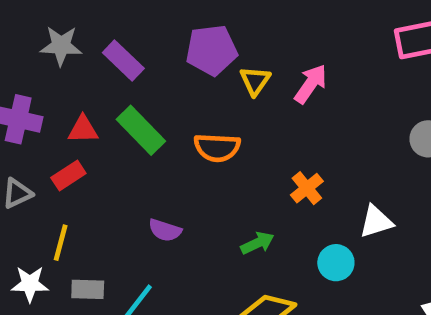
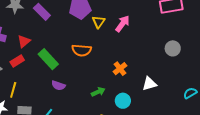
red triangle: (83, 129) -> (24, 41), turned -40
green rectangle: (141, 130) -> (48, 59), moved
cyan circle: (336, 263) -> (123, 101), moved

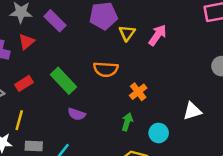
red triangle: (24, 41) -> (27, 42), moved
orange cross: (120, 69) -> (138, 92), moved
green arrow: (98, 92) -> (127, 122), turned -48

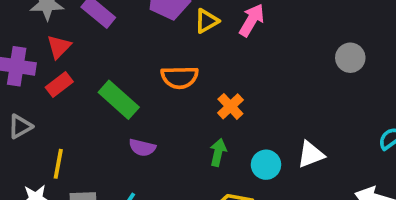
yellow triangle: (127, 33) -> (206, 21), turned 30
red rectangle: (24, 83) -> (59, 84), moved
white triangle: (192, 111) -> (311, 154), moved

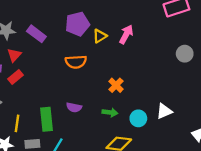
orange semicircle: (180, 77) -> (76, 62), moved
green rectangle: (119, 100) -> (46, 119), moved, turned 45
purple semicircle: (142, 147) -> (74, 107), moved
green arrow: (218, 152) -> (110, 112), turned 88

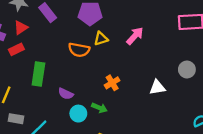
yellow triangle: (100, 36) -> (101, 39), moved
white triangle: (164, 111) -> (157, 87), moved
cyan circle: (138, 118) -> (78, 114), moved
green rectangle: (46, 119) -> (38, 74), moved

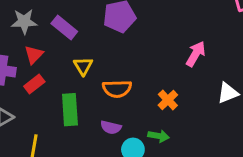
pink arrow: (135, 36) -> (196, 54), moved
yellow triangle: (101, 39) -> (83, 66), moved, turned -32
orange semicircle: (79, 50) -> (117, 89), moved

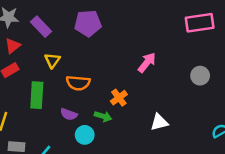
white triangle: (228, 93) -> (159, 122), moved
green arrow: (159, 136) -> (103, 116), moved

